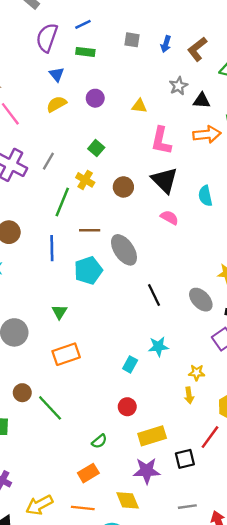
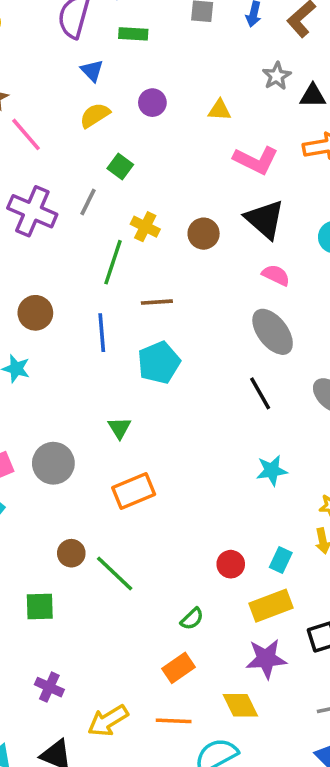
pink L-shape: (161, 141) -> (256, 160), turned -72
green square: (96, 148) -> (120, 167), moved
gray ellipse: (124, 250) -> (273, 332), moved
cyan rectangle: (130, 364) -> (281, 560), moved

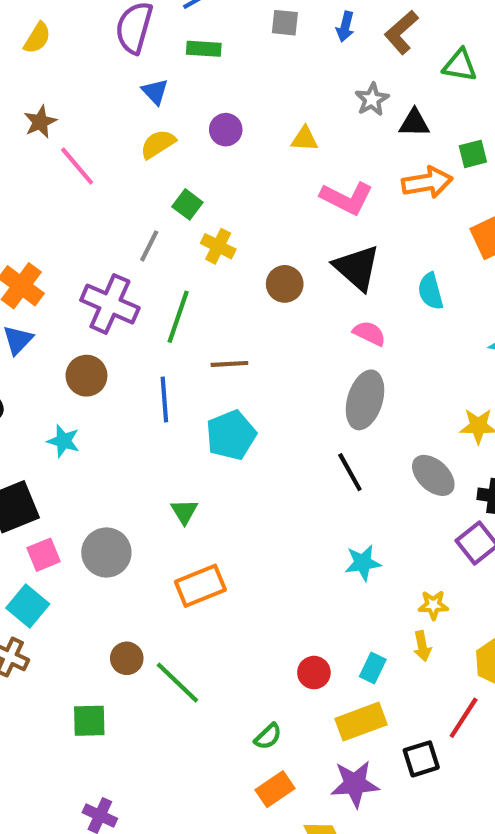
purple cross: (32, 211) -> (110, 304), moved
yellow cross: (145, 227) -> (218, 246), moved
gray ellipse: (273, 332) -> (365, 400), turned 54
orange rectangle: (179, 668) -> (275, 789), moved

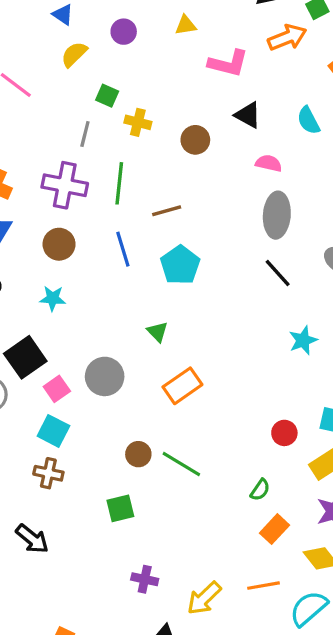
black triangle: (357, 268) -> (248, 115), size x0.7

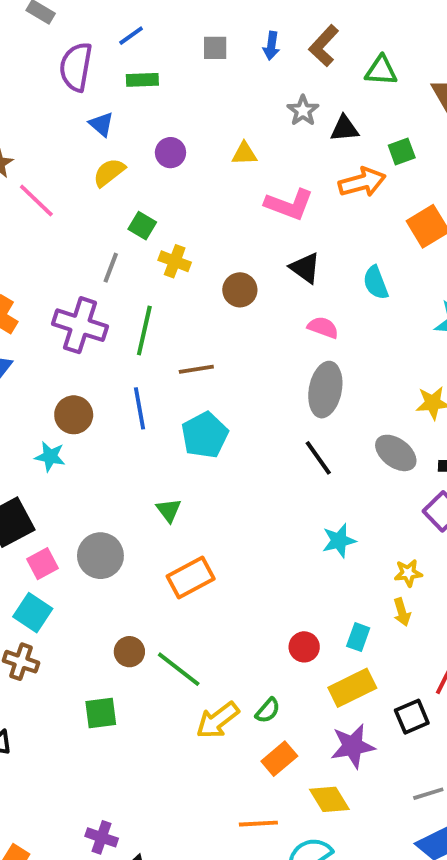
brown circle: (59, 244) -> (74, 415), moved
purple cross: (145, 579) -> (102, 837), moved
yellow arrow: (204, 598) -> (218, 720), moved

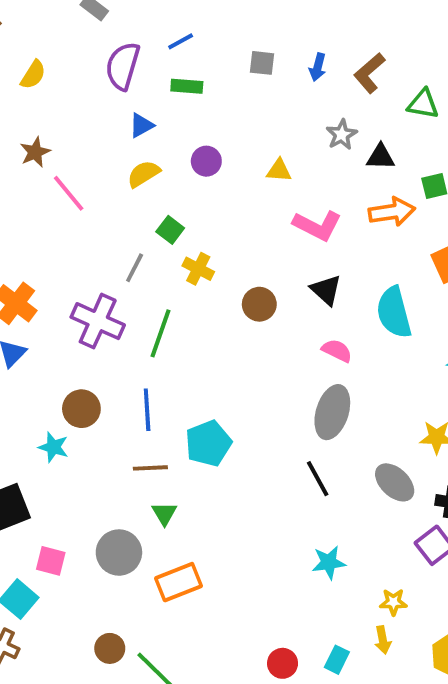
blue triangle: (101, 124) -> (141, 125), turned 44
cyan semicircle: (376, 283) -> (394, 312), size x1.5
brown line: (196, 369) -> (150, 468), moved
gray circle: (100, 556) -> (119, 553), moved
pink square: (42, 564) -> (51, 561), moved, turned 36

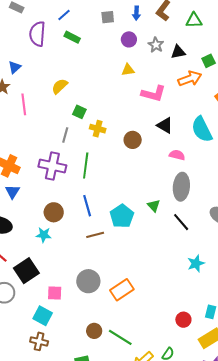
green rectangle: (187, 86) -> (72, 37), turned 35
blue triangle: (141, 125) -> (15, 67), moved
purple circle: (206, 161) -> (129, 39), moved
pink line: (69, 193) -> (24, 104), turned 45
green triangle: (164, 513) -> (154, 206), moved

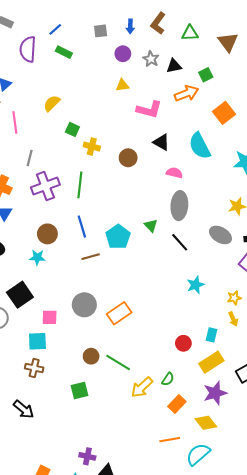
gray line: (65, 135) -> (30, 158), moved
purple cross: (52, 166) -> (45, 186), turned -32
cyan square: (43, 316) -> (37, 341), turned -30

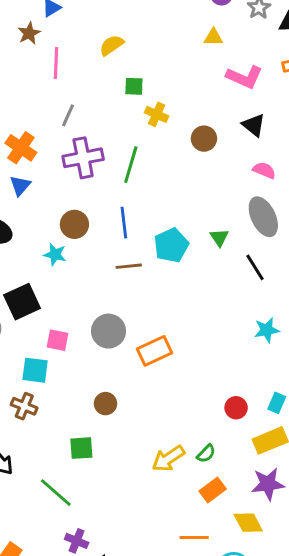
green square: (72, 129) -> (134, 86), turned -32
gray ellipse: (179, 206) -> (263, 217), turned -40
green line: (118, 363) -> (56, 493), moved

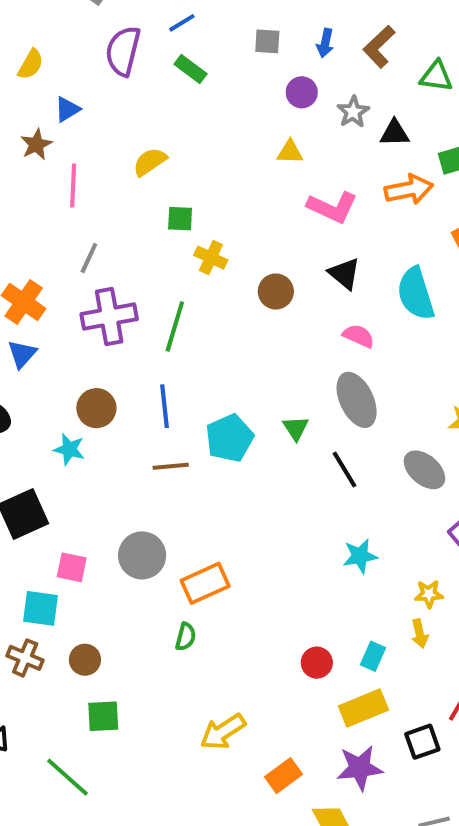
brown circle: (106, 404) -> (85, 660), moved
green semicircle: (206, 454) -> (186, 637), moved, turned -30

